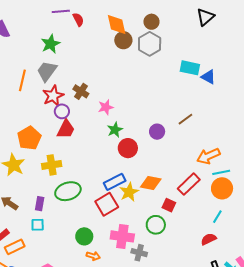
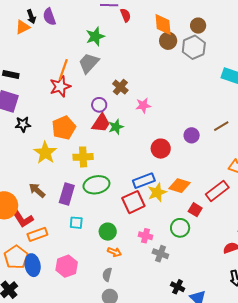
red star: (53, 96) -> (60, 86), moved
green star: (115, 130) -> (116, 127), moved
purple rectangle: (40, 204) -> (67, 194), size x1.5
cyan square: (38, 225) -> (76, 223), moved
pink cross: (122, 236) -> (146, 236), size x0.6

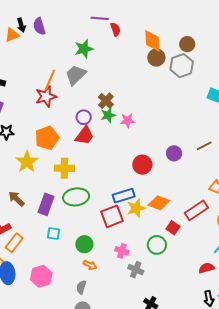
green star: (116, 127) -> (108, 115), moved
orange rectangle: (37, 234) -> (14, 243), turned -36

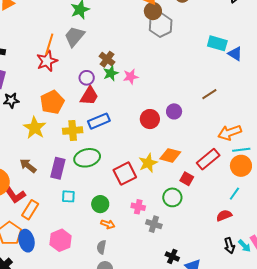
gray hexagon: (182, 66) -> (161, 25), moved
purple circle: (174, 153) -> (174, 111), moved
blue rectangle: (124, 196) -> (99, 121), moved

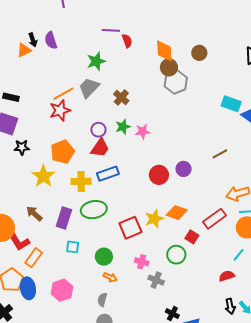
orange line: (49, 44) -> (63, 94), turned 40
brown cross: (107, 59) -> (121, 97), moved

